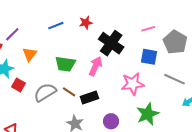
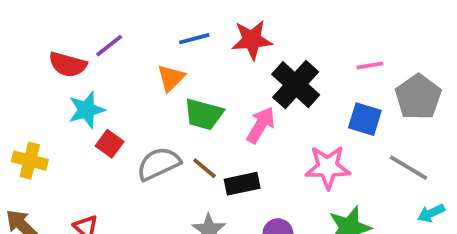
red star: (86, 23) -> (252, 40), size x1.5
orange triangle: (30, 54) -> (171, 78), moved

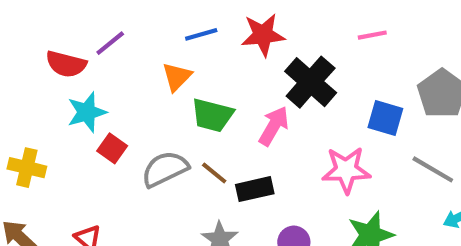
pink line: (370, 65) -> (372, 35), moved

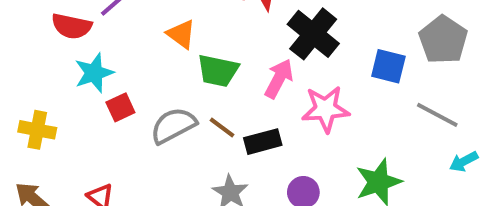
orange triangle: (177, 77) -> (181, 34), turned -36
red square: (112, 148) -> (120, 107), turned 32
pink star: (346, 170) -> (326, 109), moved

